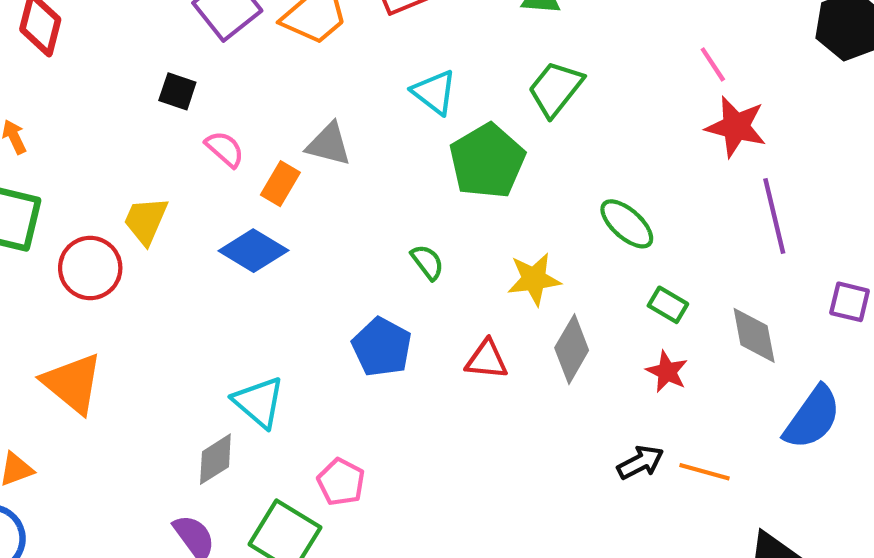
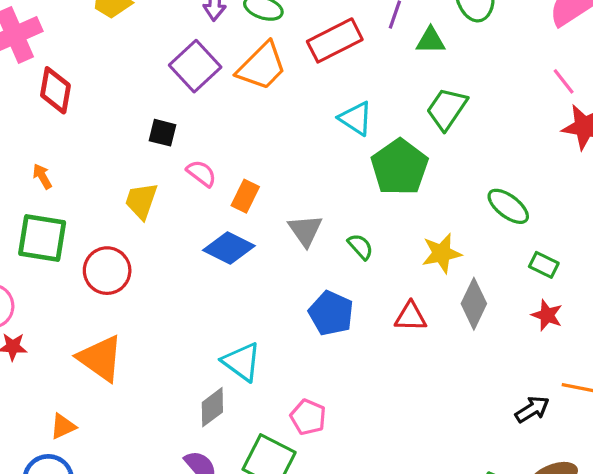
gray triangle: (329, 144) -> (305, 230), moved, turned 45
yellow trapezoid: (146, 221) -> (141, 201), moved
black arrow: (640, 462) -> (532, 409), moved

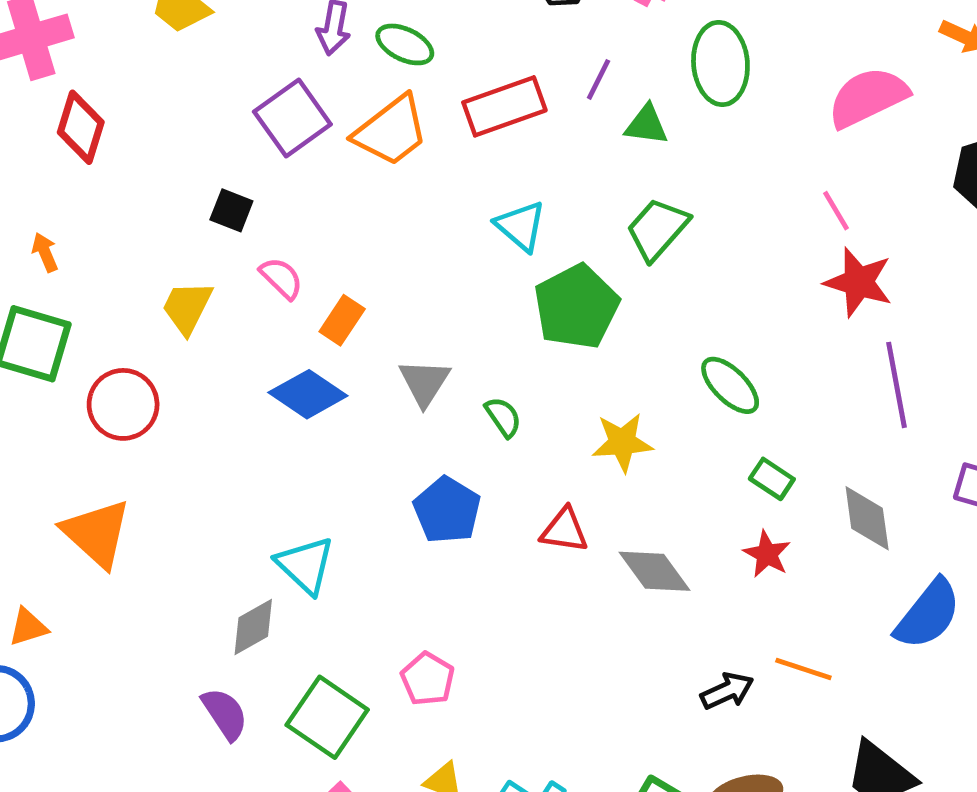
gray diamond: (474, 304) -> (655, 571), moved, turned -69
pink pentagon: (308, 417) -> (428, 679), moved

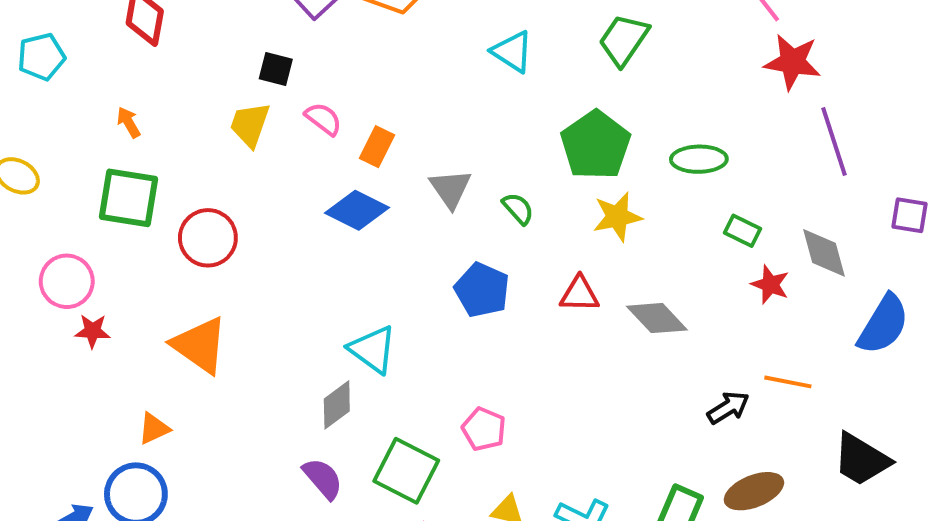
yellow trapezoid: (187, 307) -> (250, 125), moved
green pentagon: (576, 307) -> (596, 145), moved
green ellipse: (730, 385) -> (699, 159), turned -38
red star: (767, 554) -> (770, 285), moved

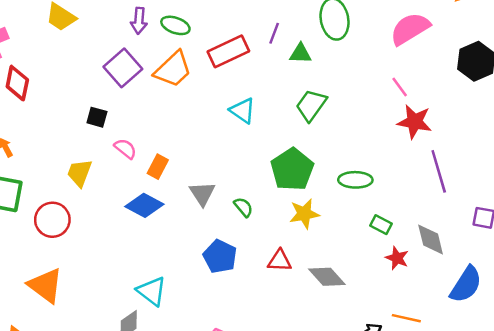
yellow trapezoid: (250, 125) -> (79, 173), moved

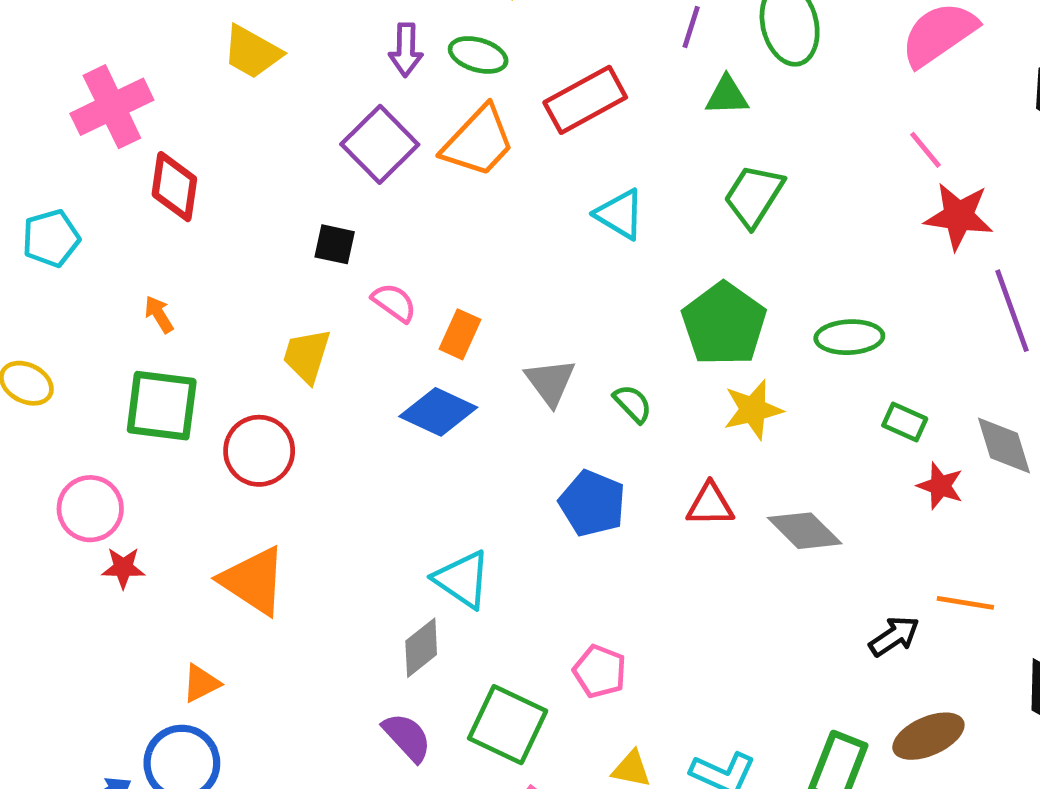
purple line: (274, 33) -> (691, 27), moved

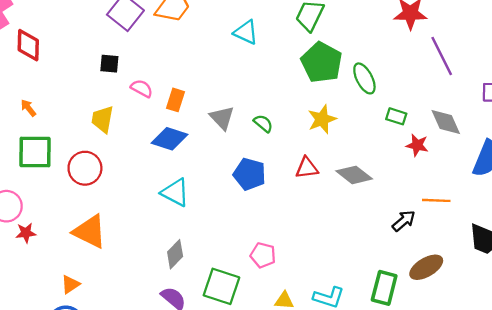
green pentagon: (724, 324) -> (322, 62), moved
green ellipse: (849, 337) -> (364, 78), turned 72
cyan triangle: (462, 579) -> (175, 192), moved

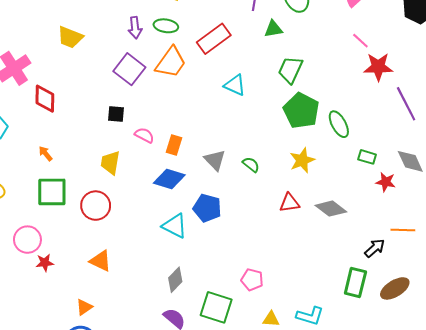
blue pentagon: (250, 174) -> (207, 208), moved
orange triangle: (90, 232) -> (101, 261), size x0.7
green rectangle: (384, 288) -> (355, 282), moved

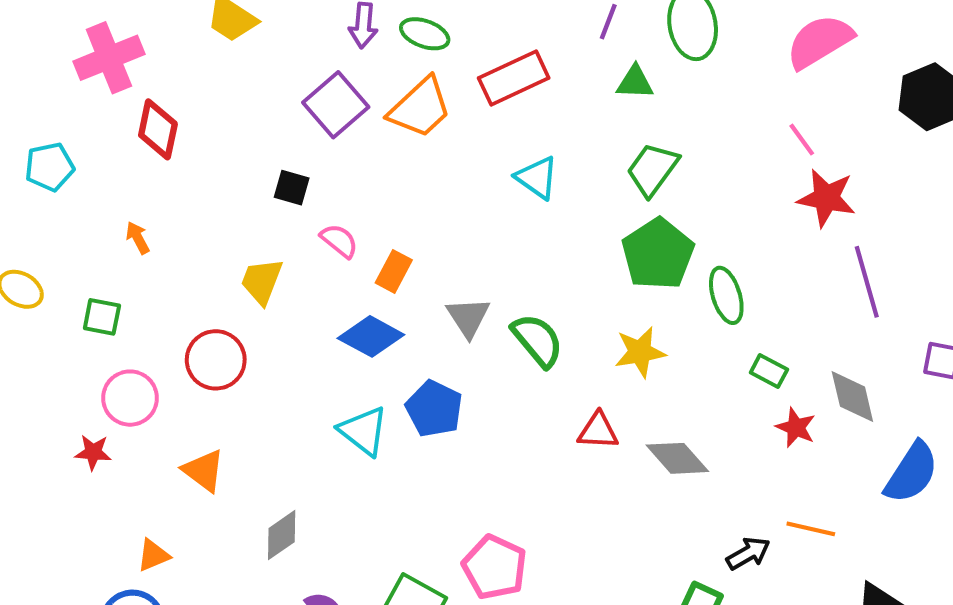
green semicircle: (251, 165) -> (537, 340), size x1.6
green square: (52, 192) -> (102, 317), moved, size x0.6
pink circle: (27, 240) -> (130, 398), moved
gray diamond: (175, 280) -> (282, 535), moved
pink pentagon: (252, 280) -> (495, 567), size x1.4

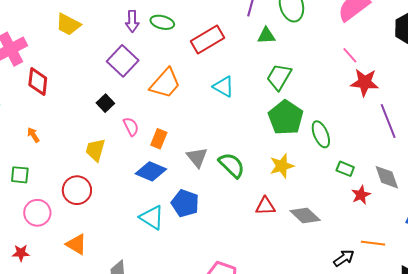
orange trapezoid: (420, 108) -> (165, 83), moved
black square: (292, 188) -> (105, 103), turned 36
pink semicircle: (339, 241) -> (131, 127), turned 30
red star: (796, 427) -> (361, 195), turned 30
red star: (93, 452) -> (21, 253), moved

